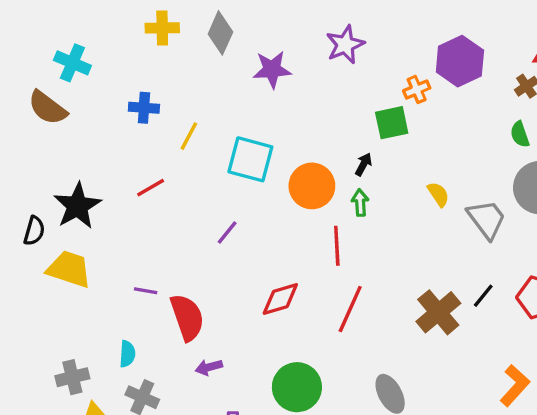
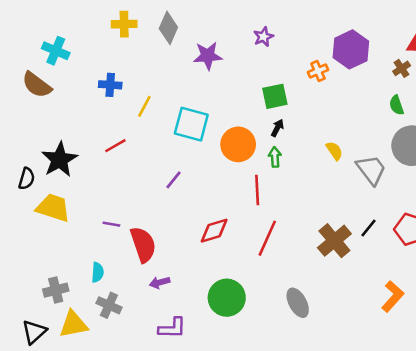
purple star: (345, 45) -> (263, 37), size x0.7
green square: (392, 123) -> (275, 96), moved

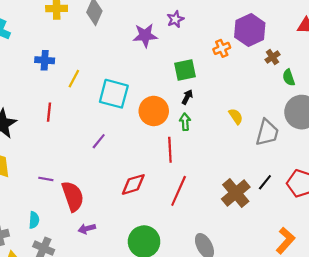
purple star: (208, 56) -> (145, 35), moved
brown cross: (402, 68) -> (272, 57), moved
red line: (115, 146) -> (49, 112), turned -54
gray trapezoid: (371, 170) -> (267, 133), turned 52

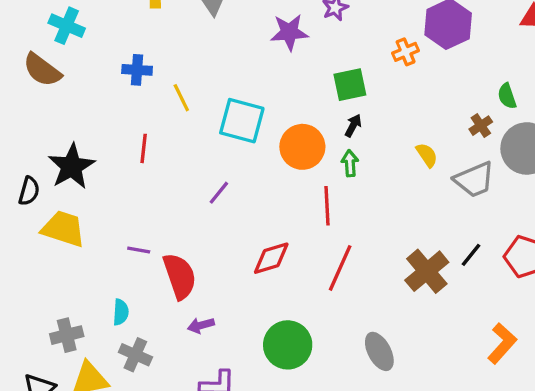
brown cross: (272, 57) -> (481, 126), moved
yellow line: (74, 79) -> (181, 98), turned -54
gray trapezoid: (267, 133) -> (474, 180), turned 52

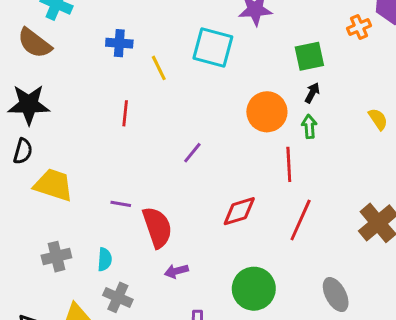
cyan square: (242, 121) -> (213, 48), moved
black star: (72, 166) -> (29, 105), moved, turned 30
gray cross: (67, 335) -> (56, 257), moved

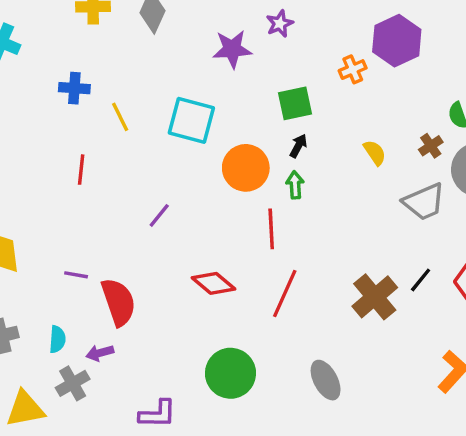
cyan square: (213, 48) -> (191, 120), moved
yellow semicircle: (378, 119) -> (375, 153), moved
red diamond: (239, 211) -> (214, 283), turned 57
purple arrow: (176, 271) -> (100, 353), moved
gray cross: (118, 297) -> (73, 383), turned 36

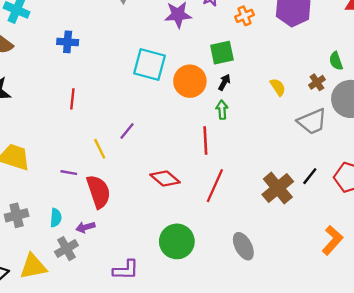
orange cross: (353, 69) -> (245, 16), moved
yellow line: (120, 117) -> (100, 149), moved
orange circle: (246, 168) -> (190, 81), moved

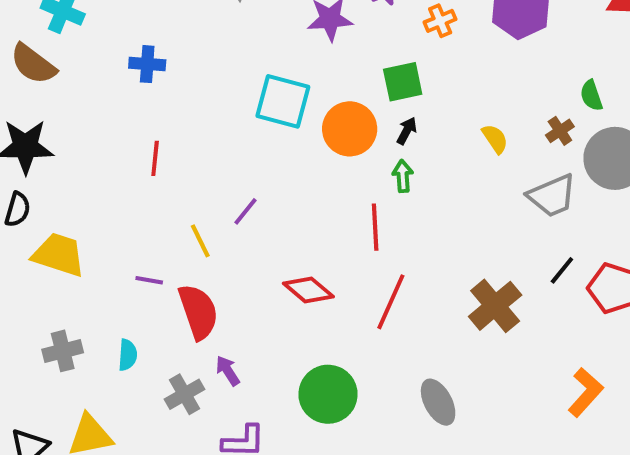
black line: (310, 176) -> (562, 270), moved
purple arrow: (85, 227) -> (228, 371), moved, turned 72
gray cross: (66, 249) -> (185, 394), moved

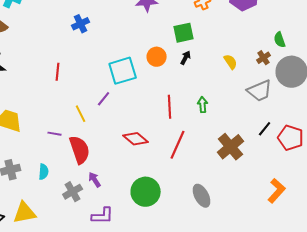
blue cross: (147, 64) -> (81, 24), moved, turned -30
cyan square: (283, 101) -> (123, 71), moved, turned -32
orange circle: (350, 129) -> (157, 57), size x0.7
green arrow: (403, 176) -> (203, 105), moved

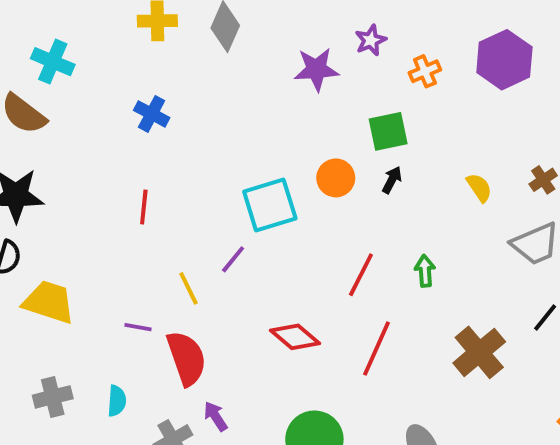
blue cross: (81, 24) -> (152, 114), moved, turned -36
red line: (170, 107) -> (361, 275), turned 30

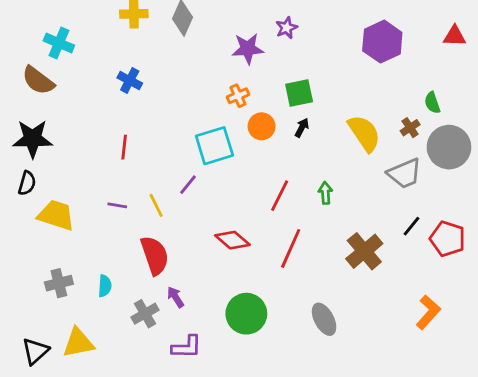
orange cross: (425, 71) -> (238, 96), moved
yellow semicircle: (479, 188) -> (364, 133), size x1.8
purple line: (138, 327) -> (117, 205), moved

